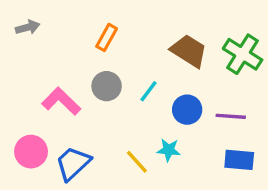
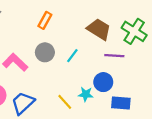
blue circle: (187, 110) -> (103, 82), moved
purple line: (231, 116) -> (114, 56), moved
blue rectangle: (239, 160) -> (121, 103), moved

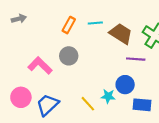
cyan line: (72, 56) -> (95, 23), moved, turned 48

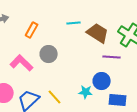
orange rectangle: (69, 25) -> (32, 30), moved
yellow line: (88, 104) -> (55, 97), moved

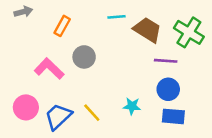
blue circle: (102, 81) -> (168, 89), moved

